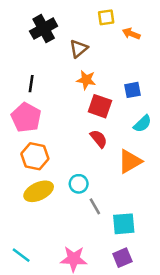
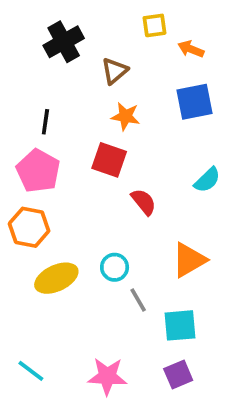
blue square: (132, 90) -> (195, 102), moved, size x1.5
red square: (100, 106) -> (109, 160), moved
orange hexagon: (35, 156) -> (29, 227), moved
orange triangle: (130, 161) -> (189, 260), moved

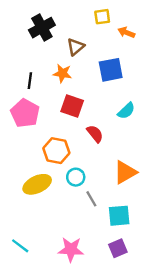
blue square: (195, 102) -> (111, 70), moved
orange star: (125, 116) -> (62, 73), moved
cyan semicircle: (207, 180) -> (126, 111), moved
orange hexagon: (29, 227) -> (56, 151), moved

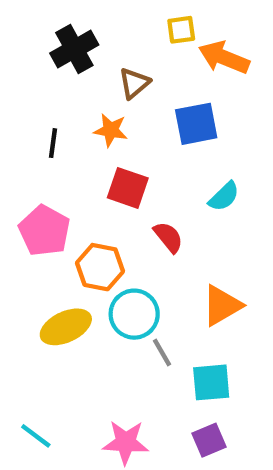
orange arrow: (126, 32) -> (224, 58), size x1.6
pink pentagon: (25, 113) -> (44, 231), moved
cyan circle: (76, 177) -> (134, 314), size x1.5

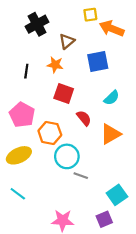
orange triangle: (222, 305) -> (111, 134), moved
yellow ellipse: (66, 327) -> (19, 155), moved
gray line: (162, 353) -> (81, 176), turned -40
cyan square: (211, 382) -> (117, 195), moved, turned -30
cyan line: (36, 436) -> (18, 194), moved

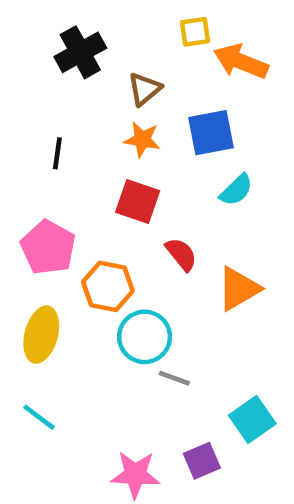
orange star: (55, 65) -> (142, 140), moved
cyan semicircle: (112, 98) -> (236, 190), moved
yellow ellipse: (19, 155) -> (41, 335), turned -50
purple square: (104, 219) -> (202, 461), moved

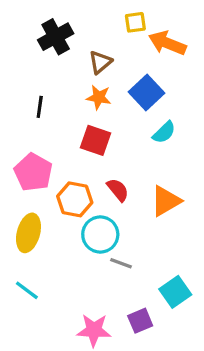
blue square: (211, 133) -> (147, 93), turned -32
red semicircle: (181, 254) -> (118, 190), moved

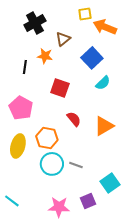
orange star: (99, 97) -> (45, 56), moved
orange hexagon: (75, 199) -> (47, 138), moved
cyan circle: (100, 234) -> (52, 164), moved
cyan line: (27, 290) -> (12, 201), moved

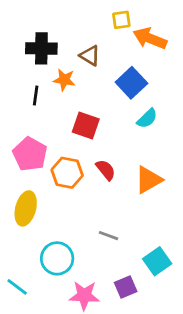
black cross: (35, 23) -> (41, 48), moved, turned 30
brown triangle: (63, 39) -> (90, 56), turned -49
orange hexagon: (47, 138) -> (67, 173), moved
cyan circle: (52, 164) -> (57, 258), moved

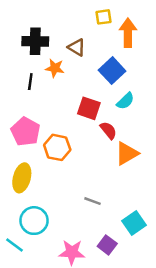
orange arrow: (150, 38) -> (128, 33), turned 68
red square: (86, 126) -> (89, 108), moved
red semicircle: (106, 170) -> (108, 130), moved
cyan circle: (57, 258) -> (34, 221), moved
purple square: (126, 287) -> (107, 245), turned -30

